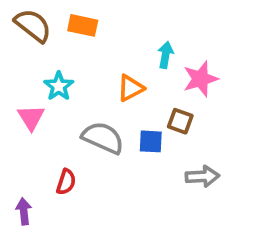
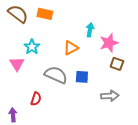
brown square: (180, 121) -> (117, 64), moved

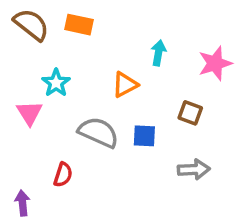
pink star: (109, 43) -> (215, 63), moved
brown square: (117, 64) -> (190, 113), moved

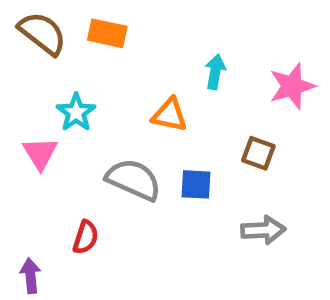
orange triangle: (125, 85) -> (170, 115), turned 40

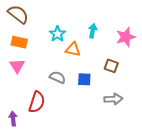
orange rectangle: (107, 33) -> (19, 42), moved
cyan star: (76, 112) -> (57, 34), moved
gray semicircle: (134, 180) -> (57, 77), size x0.7
red semicircle: (86, 237) -> (37, 102), size x1.5

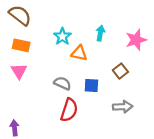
brown square: (111, 66) -> (120, 71), turned 32
red semicircle: (37, 102) -> (69, 110), moved

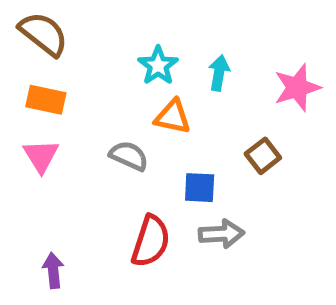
cyan star: (62, 36) -> (158, 66), moved
gray semicircle: (62, 83) -> (129, 156), moved
gray arrow: (123, 107) -> (221, 234), moved
purple arrow: (14, 128) -> (53, 270), moved

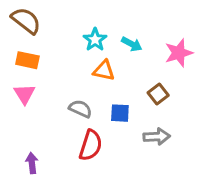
cyan arrow: (219, 73) -> (132, 44), turned 108
gray semicircle: (129, 156) -> (80, 109), moved
gray arrow: (221, 234) -> (157, 137), moved

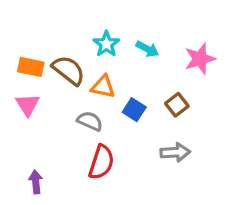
brown semicircle: (26, 21) -> (69, 70), moved
orange triangle: (104, 70) -> (103, 87), moved
blue square: (120, 113) -> (134, 110), moved, turned 30

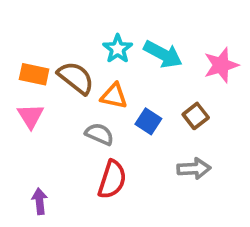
cyan arrow: (147, 49) -> (163, 54), size x1.5

